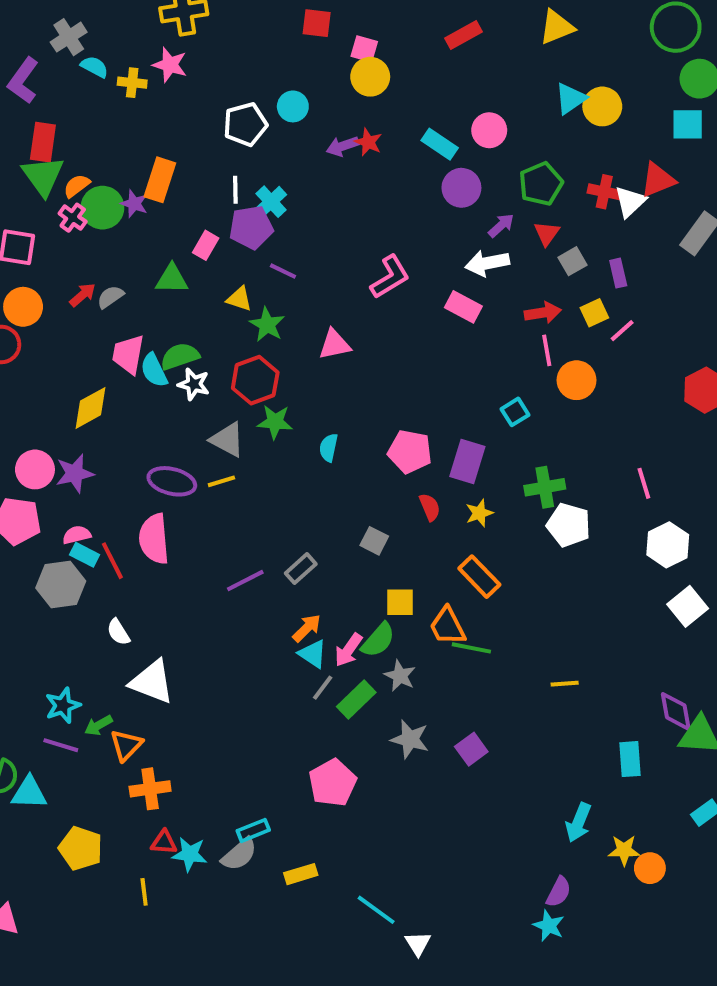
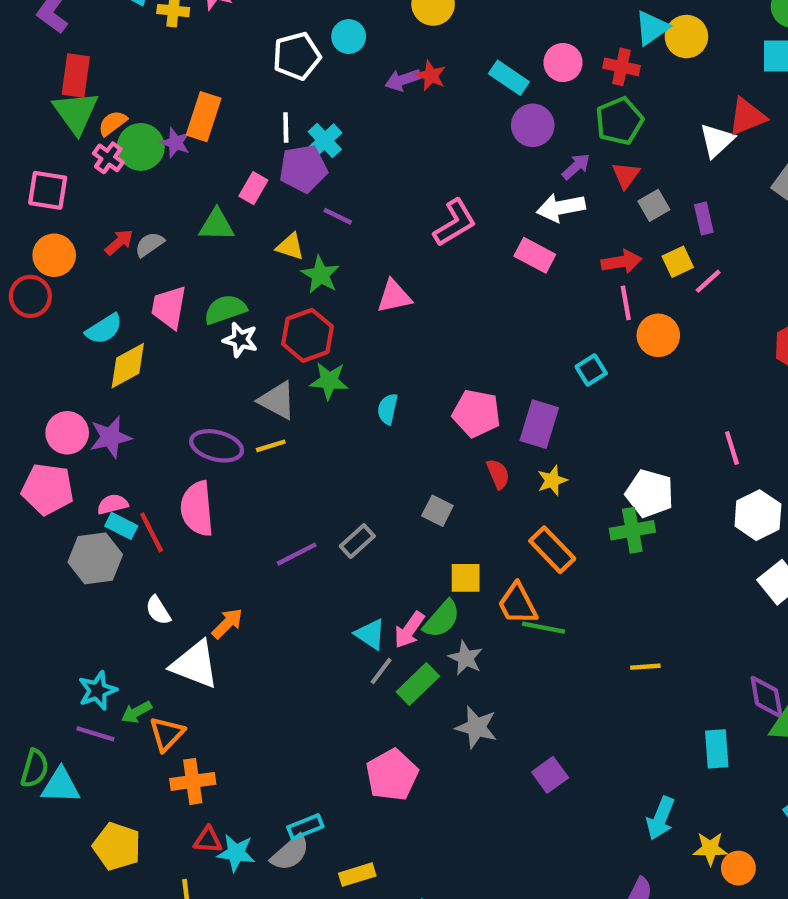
red cross: (604, 192) -> (621, 67), moved
cyan semicircle: (154, 370) -> (104, 329), moved, turned -96
green cross: (545, 487) -> (632, 530), moved
orange arrow: (307, 628) -> (227, 623), moved
purple square: (471, 749) -> (550, 775), moved

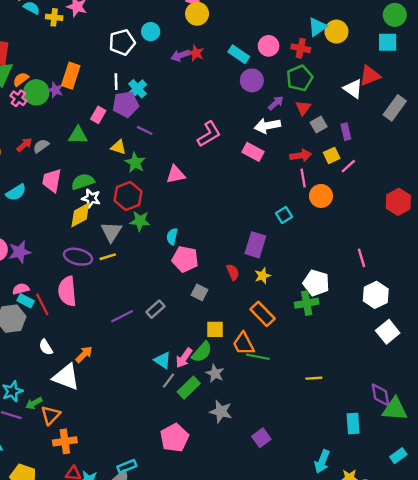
white triangle: (717, 140) -> (353, 89), turned -42
yellow diamond: (128, 366) -> (80, 215), moved
gray triangle: (277, 400) -> (111, 232), turned 35
pink pentagon: (476, 413) -> (185, 259), moved

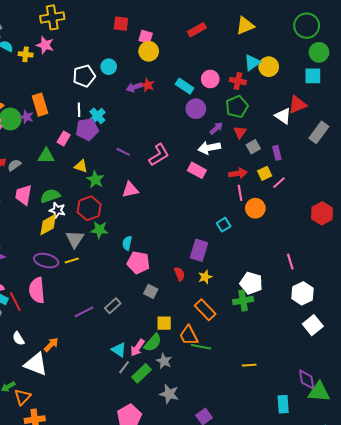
orange rectangle: (71, 76) -> (40, 105), turned -35
purple line: (145, 130) -> (123, 152), moved

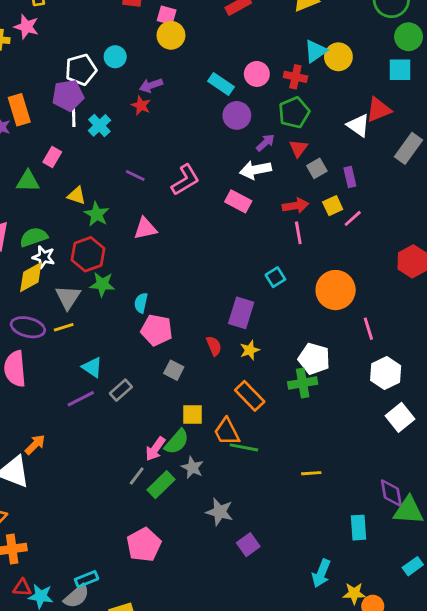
red star: (148, 85) -> (141, 105), moved
purple pentagon: (87, 129) -> (68, 95), moved
orange circle: (255, 208) -> (336, 290), moved, size x1.4
cyan triangle: (119, 350) -> (92, 367), moved
gray star: (169, 394) -> (220, 512), moved

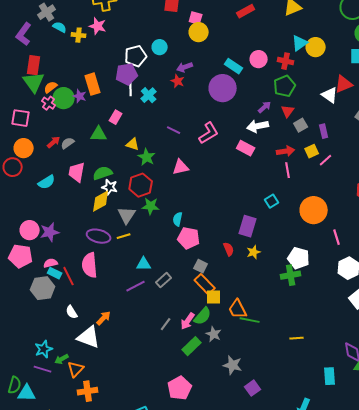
purple circle: (237, 115) -> (223, 88), moved, size x1.4
cyan triangle: (92, 367) -> (144, 264), turned -35
orange rectangle: (250, 396) -> (205, 284), moved
gray line: (137, 476) -> (166, 324), moved

